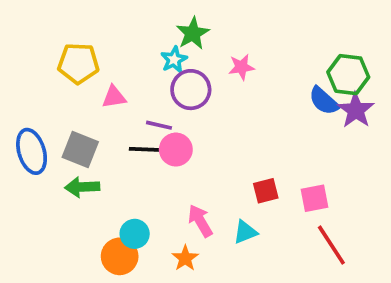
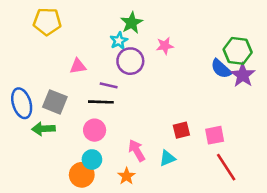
yellow pentagon: (78, 63) -> (47, 21), moved
pink circle: (176, 150) -> (95, 130), moved
green arrow: (82, 187) -> (43, 129), moved

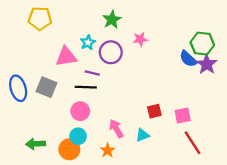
cyan star: (119, 41) -> (88, 42), moved
pink triangle: (78, 66) -> (66, 57), size x1.5
green arrow: (43, 129) -> (36, 144), moved

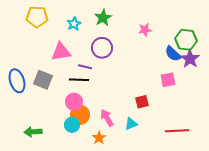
pink star: (140, 39) -> (145, 30), moved
cyan star: (88, 42) -> (74, 24), moved
pink square: (183, 116) -> (168, 80), moved
red line: (193, 143) -> (177, 131), turned -60
orange circle: (69, 149) -> (80, 115), moved

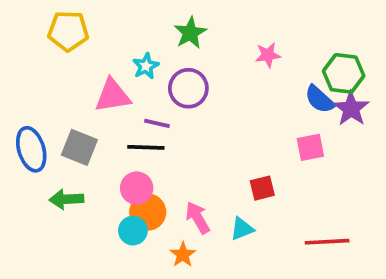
cyan star: (74, 24) -> (146, 66), moved
green arrow: (33, 132) -> (66, 199), moved

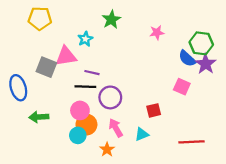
purple circle: (188, 88) -> (110, 97), moved
gray square: (79, 147) -> (46, 67), moved
pink square: (310, 147) -> (182, 87), turned 35

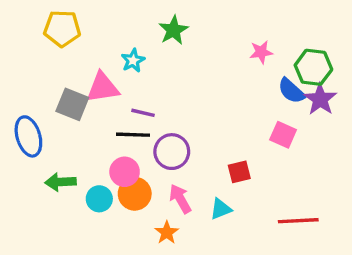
pink star: (157, 32) -> (261, 52), moved
cyan circle: (78, 135) -> (99, 199), moved

